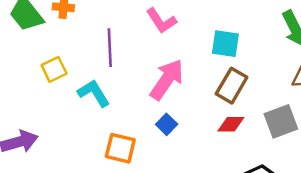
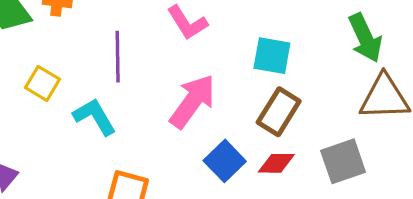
yellow square: (54, 69) -> (42, 83), turned -35
blue square: (167, 124) -> (225, 161), moved, size x1.4

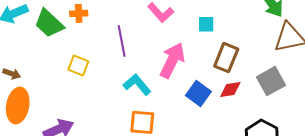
cyan square: (272, 56) -> (206, 24), moved, size x0.7
cyan L-shape: (95, 117) -> (137, 85), moved

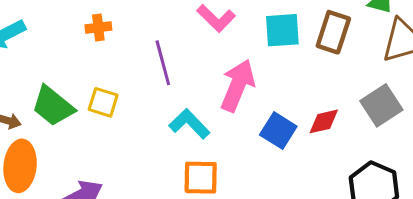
green trapezoid: (49, 23) -> (53, 106), moved
cyan square: (206, 24) -> (282, 30), size x1.5
brown rectangle: (226, 58) -> (333, 32), moved

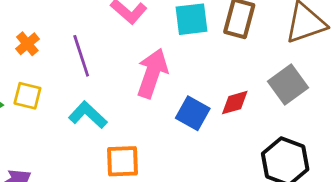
orange cross: (98, 28) -> (27, 44), moved, turned -30
cyan L-shape: (189, 124) -> (88, 115), moved

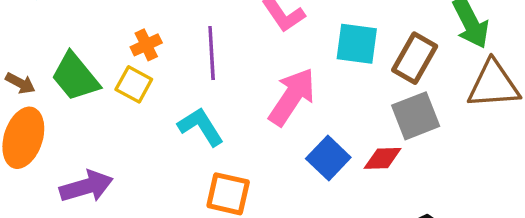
orange cross: (27, 44) -> (146, 45), moved
gray square: (288, 85) -> (416, 116), moved

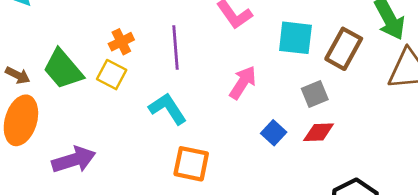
pink arrow: (292, 97) -> (243, 83), size x0.7
gray square: (416, 116) -> (315, 94), moved, size x0.7
blue square: (328, 158) -> (274, 133), size x0.7

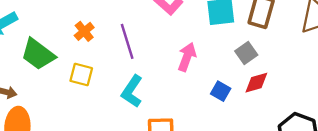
orange cross: (121, 42) -> (84, 31), moved
green trapezoid: (63, 69) -> (38, 54), moved
cyan L-shape: (168, 109) -> (132, 91), turned -100

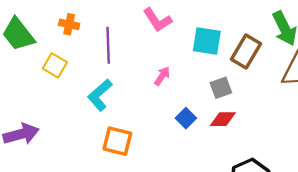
orange cross: (84, 31) -> (69, 24), turned 36
pink arrow: (187, 57) -> (162, 76), size x0.7

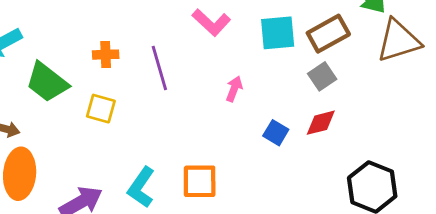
brown rectangle: (246, 51) -> (328, 34), turned 44
gray square: (221, 88) -> (322, 76), moved
cyan L-shape: (100, 95) -> (141, 187), moved

